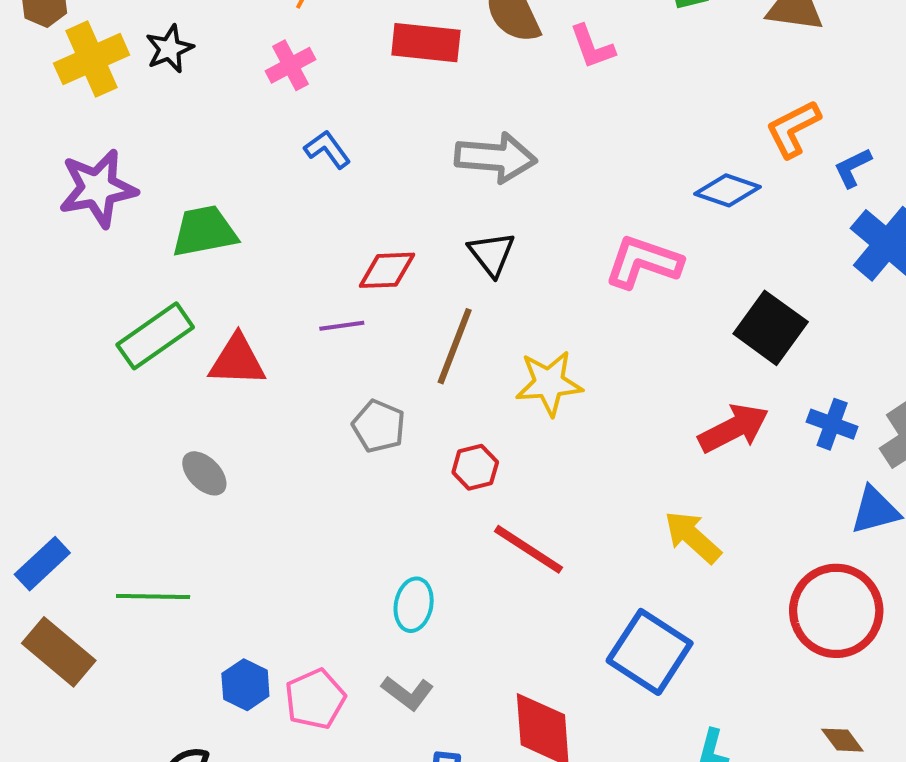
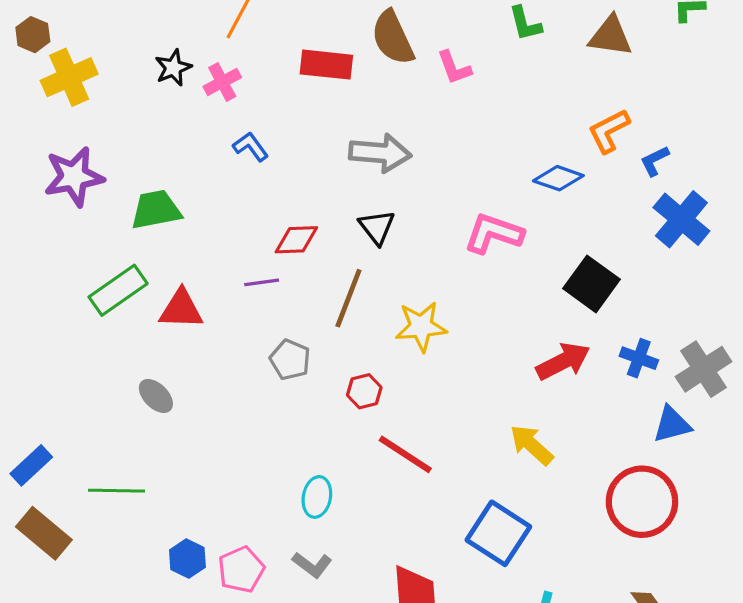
black star: (169, 49) -> (173, 68), moved

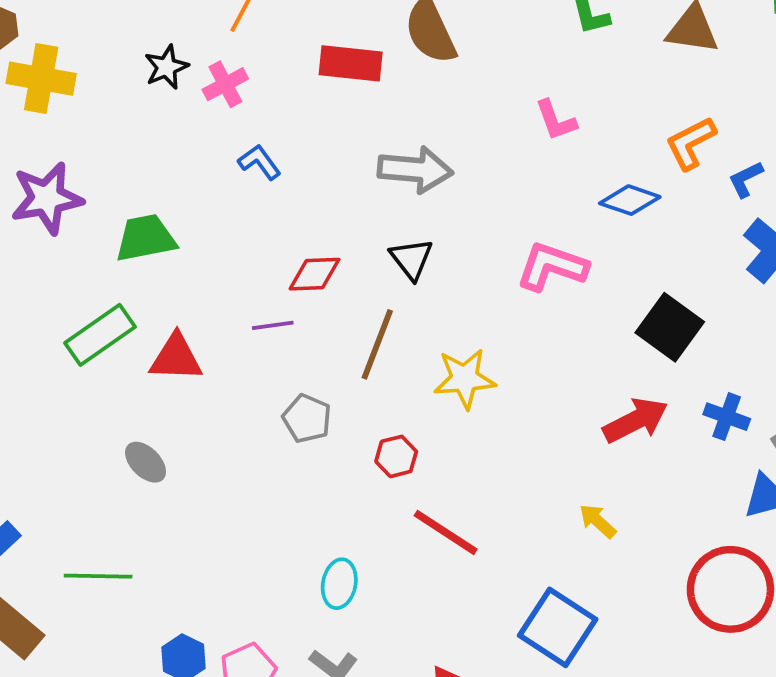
pink L-shape: (454, 68) -> (556, 120), moved
yellow cross: (69, 77) -> (41, 79), turned 34
yellow arrow: (532, 445) -> (598, 521), size x0.7

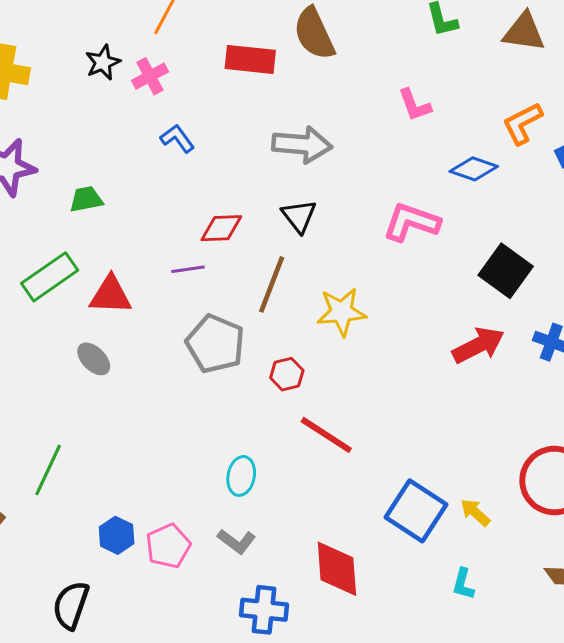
green trapezoid: (146, 238) -> (86, 199), size x0.7
gray pentagon: (307, 418) -> (215, 344), size x1.5
gray ellipse: (146, 462) -> (94, 359), moved
yellow arrow: (598, 521) -> (475, 512), moved
green line: (98, 576) -> (48, 470), turned -66

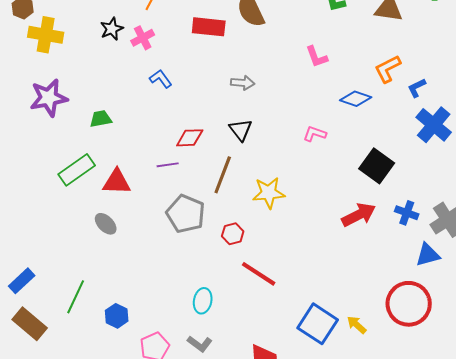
gray arrow: (302, 145) -> (243, 83), size x0.6
pink L-shape: (411, 222) -> (315, 134), size x0.6
blue hexagon: (117, 535) -> (117, 316), moved

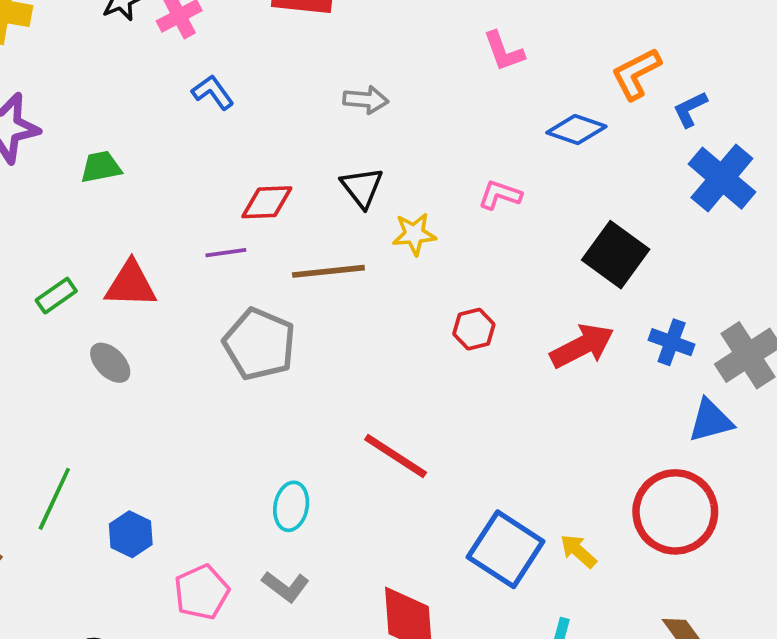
green rectangle: (77, 170) -> (56, 296), moved, size x0.6
brown line: (223, 175) -> (328, 271), turned 63
yellow star: (269, 193) -> (414, 234), moved, size x0.7
red hexagon: (233, 234) -> (474, 329), moved

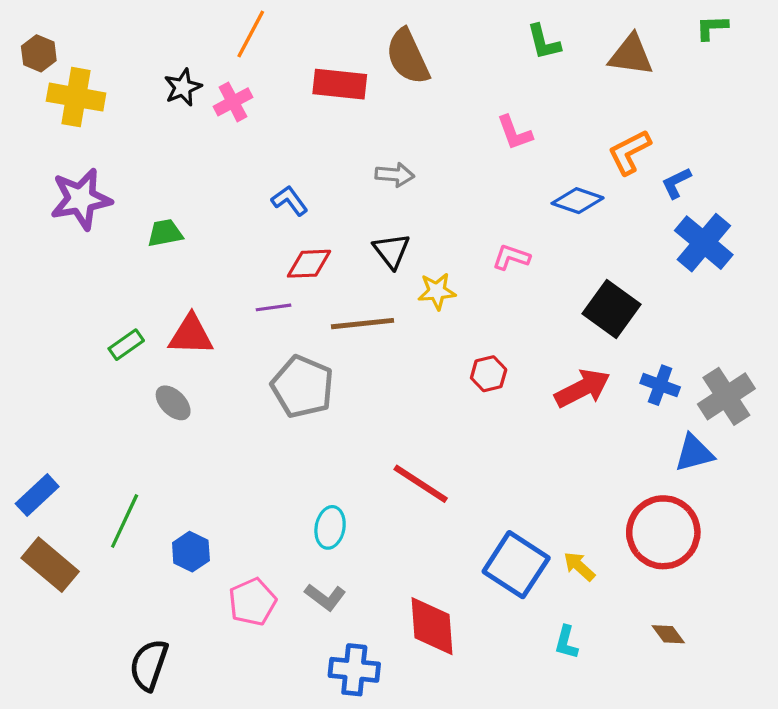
blue L-shape: (213, 92) -> (290, 201), moved

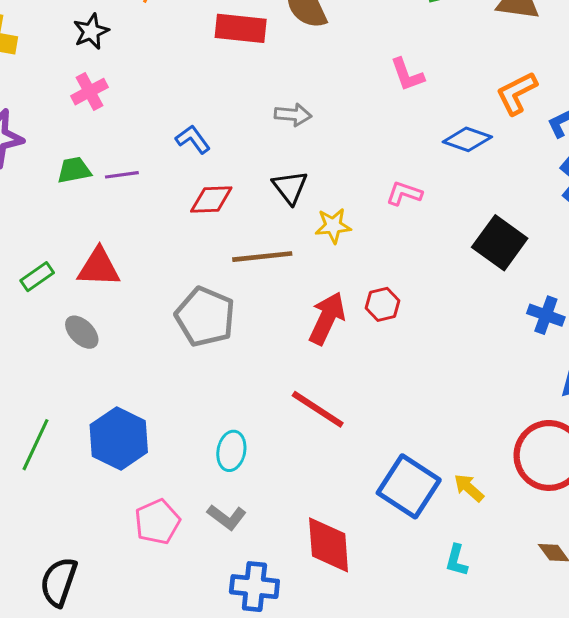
pink cross: (233, 102) -> (89, 92), moved
purple line: (273, 307) -> (122, 175), moved
red arrow: (582, 388) -> (327, 318), moved, turned -38
blue hexagon: (191, 552) -> (119, 439), moved, size x1.6

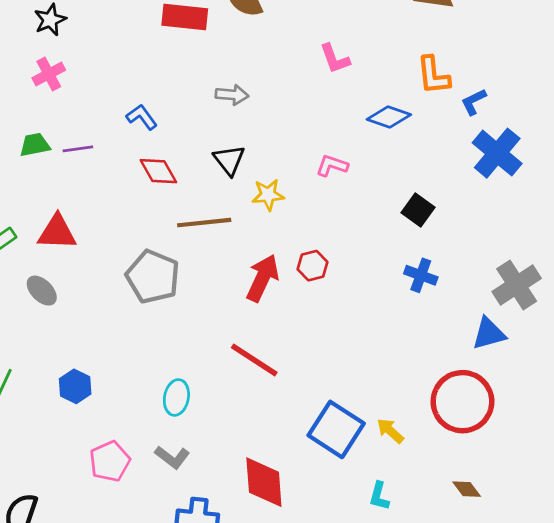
orange L-shape: (517, 93) -> (433, 75), turned -69
red diamond: (211, 200) -> (158, 171), turned 63
black square: (500, 243) -> (418, 210), size x0.7
blue cross: (546, 315) -> (421, 275), moved
blue hexagon: (119, 439) -> (75, 386), size x0.6

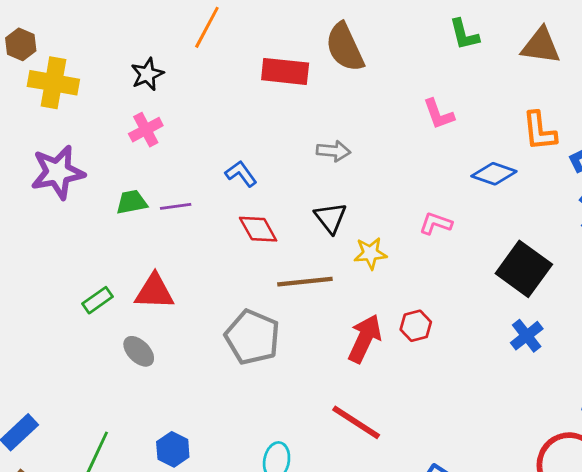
black square: (418, 210) -> (524, 269), size x1.6
blue cross: (421, 275) -> (527, 336), turned 32

